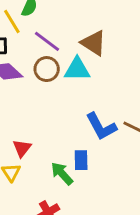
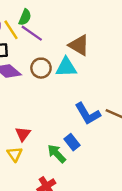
purple line: (47, 41) -> (32, 33), moved
blue rectangle: (81, 160) -> (72, 142), turned -35

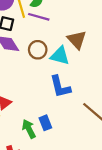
purple line: (32, 33) -> (39, 17), turned -36
blue L-shape: (88, 114) -> (60, 87), moved

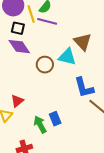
brown circle: (38, 50) -> (45, 65), moved
blue L-shape: (60, 87) -> (84, 88), moved

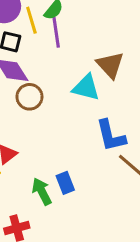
purple line: (47, 21) -> (56, 32), turned 66
brown circle: (45, 65) -> (29, 97), moved

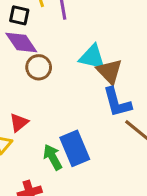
brown triangle: (110, 65) -> (110, 71), moved
blue rectangle: (65, 183) -> (75, 148), size x1.6

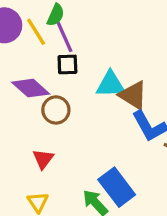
black square: (19, 15) -> (67, 64), moved
red triangle: (19, 123) -> (43, 159), moved

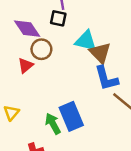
red triangle: (43, 159) -> (26, 65), moved

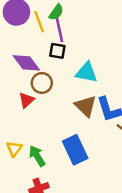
brown triangle: (100, 53) -> (86, 106), moved
green arrow: (53, 124) -> (37, 156), moved

